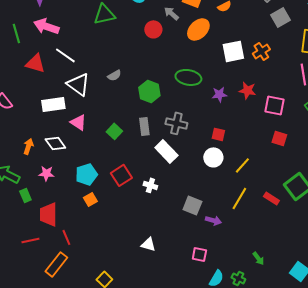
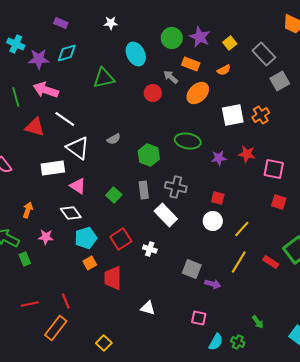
white diamond: (55, 143) -> (71, 213), moved
red trapezoid: (48, 214) -> (113, 278), moved

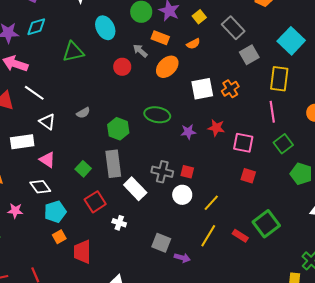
white triangle: (78, 148) -> (47, 122), size x0.7
gray cross: (176, 187) -> (162, 172), moved
gray rectangle: (144, 190) -> (113, 164), size x1.5
red square: (121, 239) -> (95, 202), moved

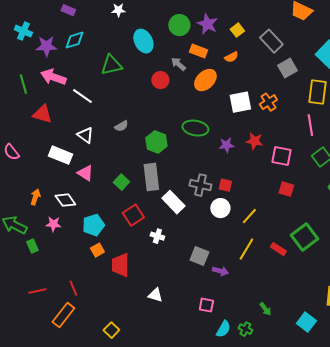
white line: (34, 93) -> (82, 96), moved
white rectangle: (22, 142) -> (60, 155), turned 30
white diamond: (40, 187) -> (65, 200), moved

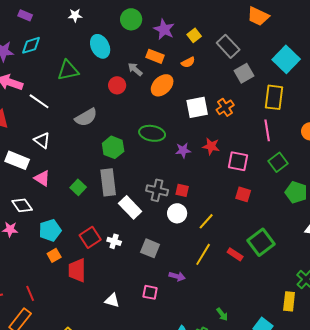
green circle: (179, 25) -> (131, 19), moved
gray semicircle: (121, 126) -> (86, 117), moved, size x1.6
red square: (133, 215) -> (90, 237), moved
gray square: (199, 256) -> (150, 248), moved
pink square: (206, 305) -> (150, 292), moved

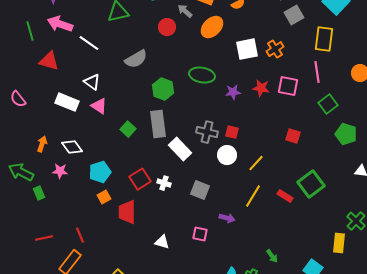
pink square: (238, 161) -> (288, 86), moved
pink triangle: (42, 178) -> (99, 106), moved

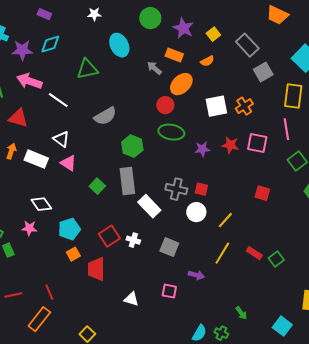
red circle: (167, 27) -> (165, 105), moved
orange arrow: (42, 144) -> (11, 151), moved
green square: (311, 184) -> (276, 259), moved, size x0.6

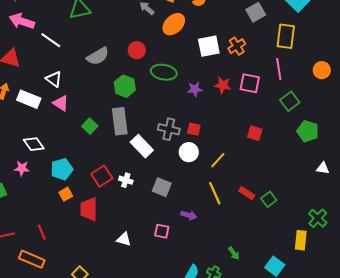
red circle: (165, 105) -> (137, 50), moved
yellow line: (222, 253) -> (215, 193), turned -55
orange rectangle: (39, 319) -> (32, 259), turned 75

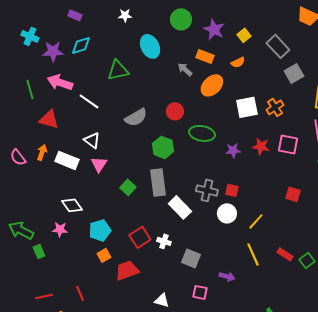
pink triangle: (61, 103) -> (99, 164), turned 30
gray square: (162, 187) -> (191, 258), moved
red trapezoid: (89, 209) -> (127, 270), turned 70

